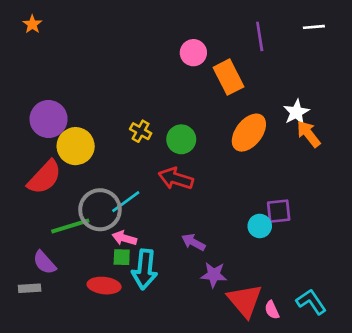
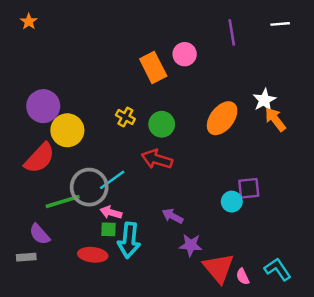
pink circle: (193, 53) -> (185, 54), moved
orange rectangle: (229, 77) -> (153, 67), moved

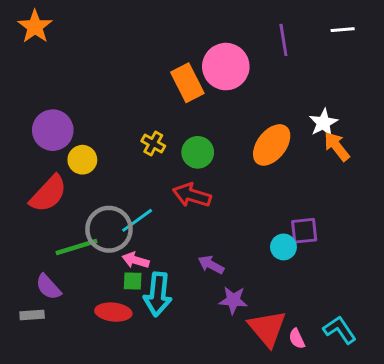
orange star: (29, 22) -> (35, 27), size x1.6
pink circle: (185, 54) -> (226, 67), size x1.6
yellow circle: (67, 130) -> (82, 160), size x0.7

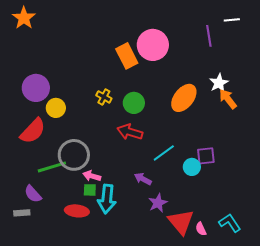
purple line: (283, 40) -> (209, 36), moved
cyan line: (137, 220) -> (164, 153), moved
purple star: (233, 300) -> (158, 203), turned -30

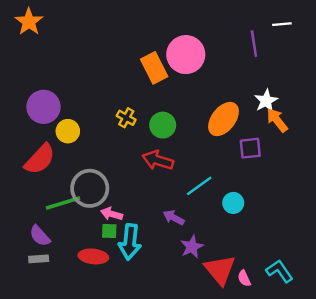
purple square: (206, 156) -> (250, 148), moved
gray rectangle: (22, 213) -> (39, 259), moved

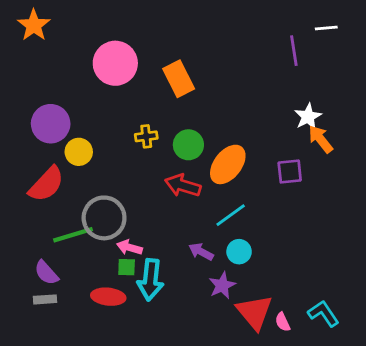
pink circle: (186, 55) -> (115, 63), moved
yellow cross: (126, 118) -> (146, 136), turned -36
orange ellipse: (223, 119) -> (228, 164), moved
cyan circle: (233, 203) -> (239, 252), moved

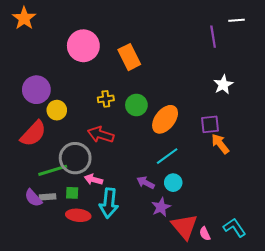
orange arrow: (321, 139) -> (220, 144), moved
red arrow: (183, 186) -> (101, 135), moved
green square: (127, 267) -> (72, 193), moved
gray rectangle: (45, 299) -> (48, 197), moved

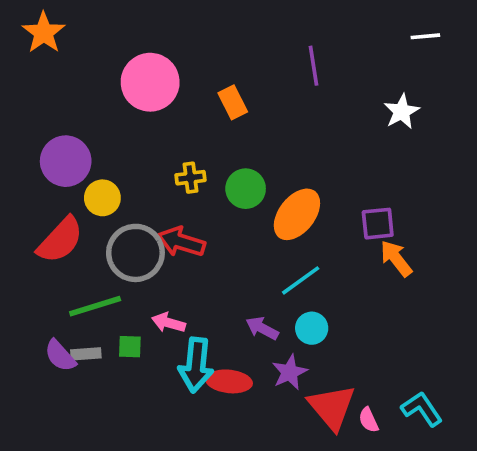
purple line: (213, 37) -> (313, 66), moved
orange rectangle: (129, 57) -> (233, 102), size x0.7
white star: (223, 85) -> (402, 112), moved
gray circle: (75, 158) -> (135, 253), moved
red ellipse: (78, 215) -> (229, 381), moved

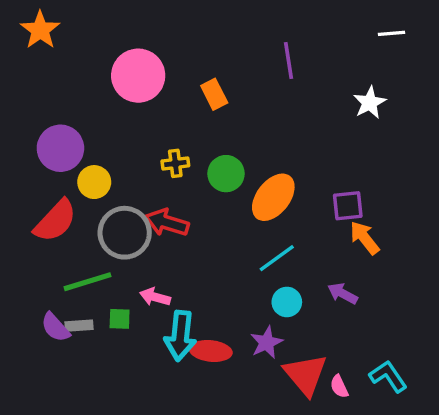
purple arrow: (262, 328) -> (343, 294), moved

